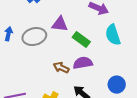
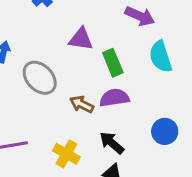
gray ellipse: (34, 37) -> (40, 78), moved, turned 60
green rectangle: (81, 40) -> (113, 63), turned 30

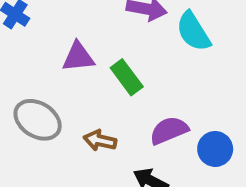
cyan semicircle: (161, 57) -> (193, 31), moved
purple semicircle: (114, 98) -> (169, 130), moved

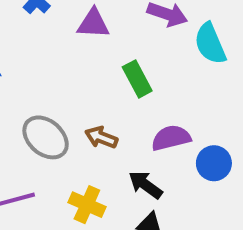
purple triangle: (78, 57) -> (93, 24), moved
gray ellipse: (38, 120) -> (46, 137), moved

